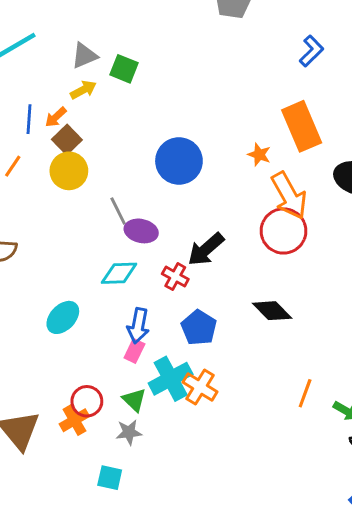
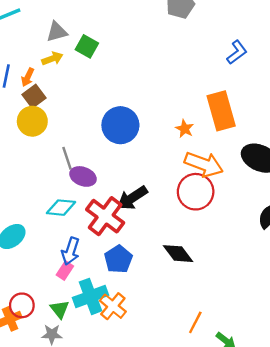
orange arrow: (56, 117) -> (28, 77), turned -30
orange arrow: (289, 196) -> (204, 164), turned -48
red cross: (175, 277) -> (105, 216), size x1.8

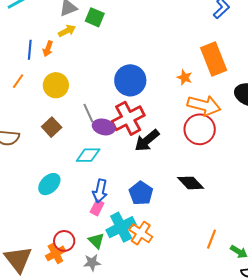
brown square: (34, 96) -> (52, 127), moved
red cross: (105, 216) -> (128, 118), moved, turned 32

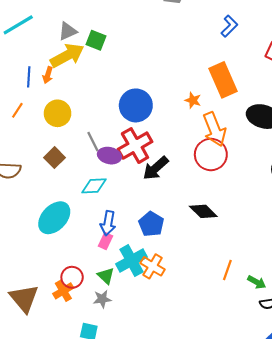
yellow arrow: (67, 31) -> (67, 55), size x1.8
orange arrow: (204, 106) -> (215, 129), turned 56
cyan ellipse: (49, 184) -> (54, 218), size x1.4

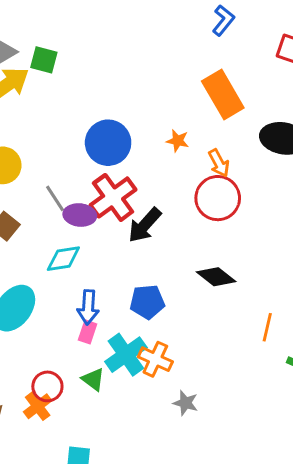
orange star: (193, 100) -> (178, 141), moved
orange arrow: (215, 129) -> (219, 163), size x0.6
blue pentagon: (151, 224) -> (147, 302), turned -30
orange line: (227, 270) -> (267, 327), moved
gray star: (102, 299) -> (185, 403), moved, turned 30

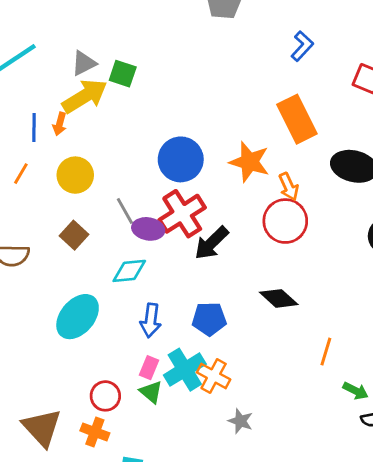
orange star: (178, 141) -> (249, 162), size x1.8
pink rectangle: (88, 332) -> (149, 368), moved
orange cross: (38, 406) -> (95, 432), moved, turned -36

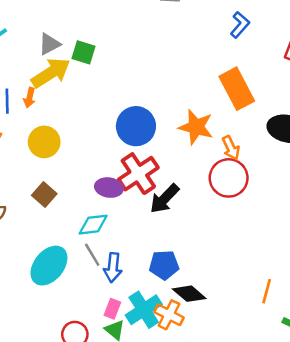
gray line: (125, 211) -> (92, 255), moved
black diamond: (279, 298) -> (189, 294), moved

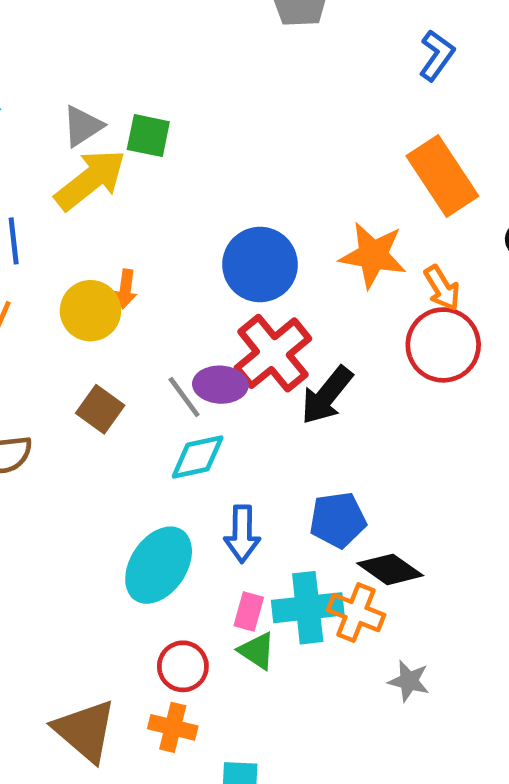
orange arrow: (29, 98) -> (125, 289), moved
gray line: (92, 255) -> (184, 397), moved
cyan ellipse: (49, 266) -> (159, 565), moved
cyan cross: (144, 310) -> (308, 608), turned 32

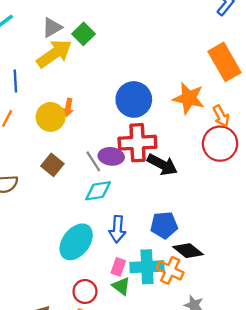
green square: (148, 136) -> (83, 34), turned 30
red cross: (273, 353) -> (137, 143), turned 33
black arrow: (327, 395) -> (162, 165), turned -104

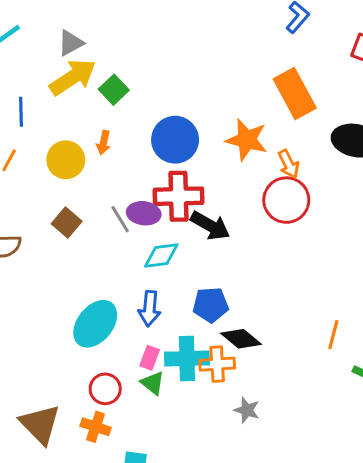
green square: (83, 34) -> (114, 90), moved
orange arrow: (68, 107) -> (104, 143), moved
cyan diamond: (98, 191) -> (161, 256), moved
orange cross: (170, 270) -> (217, 364), turned -30

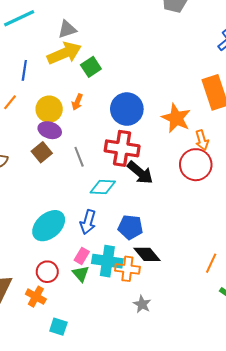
purple ellipse: (144, 213) -> (50, 130), moved

